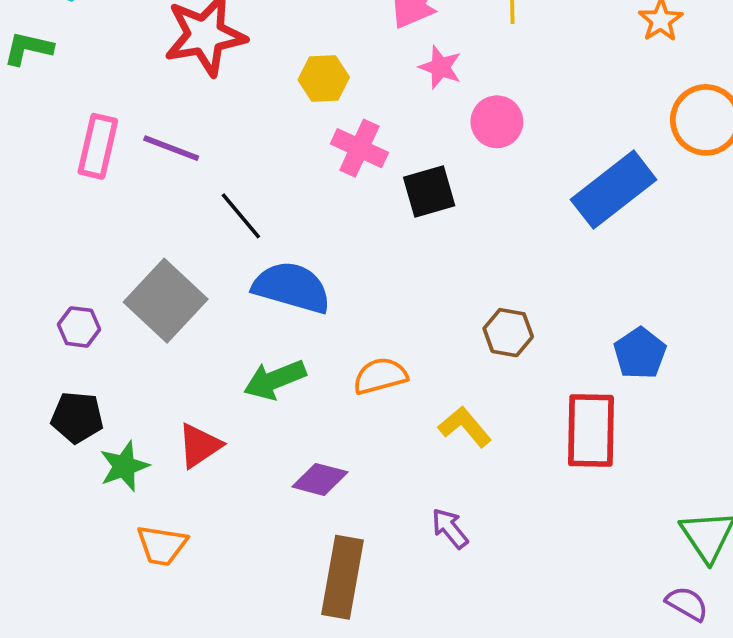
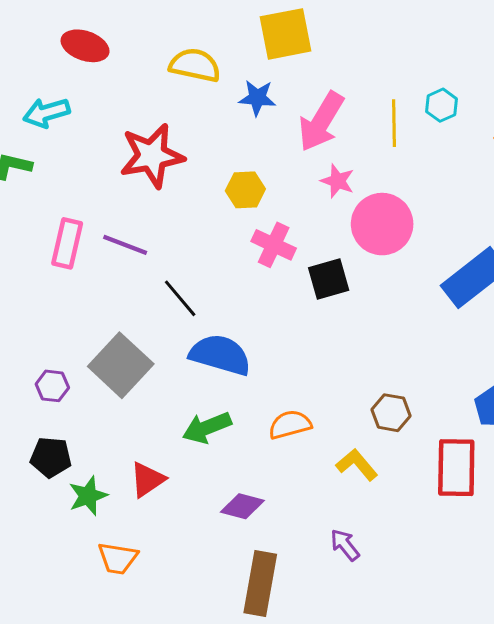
pink circle: (497, 122) -> (382, 224), size x1.5
brown hexagon: (508, 333) -> (391, 413), moved

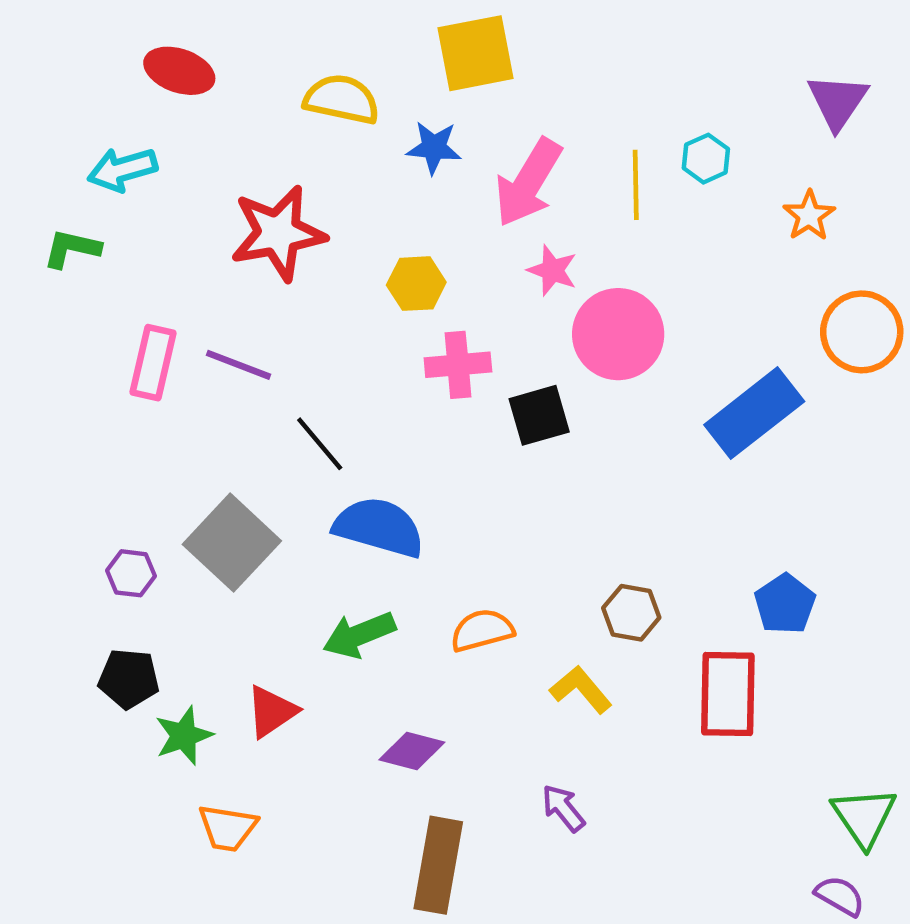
pink cross: (274, 245) -> (458, 365), turned -30

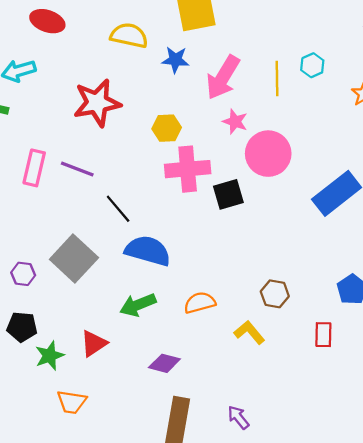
pink cross: (458, 365) -> (188, 169), size x1.4
red rectangle: (728, 694) -> (323, 335), size x0.6
purple arrow: (563, 808) -> (238, 417), moved

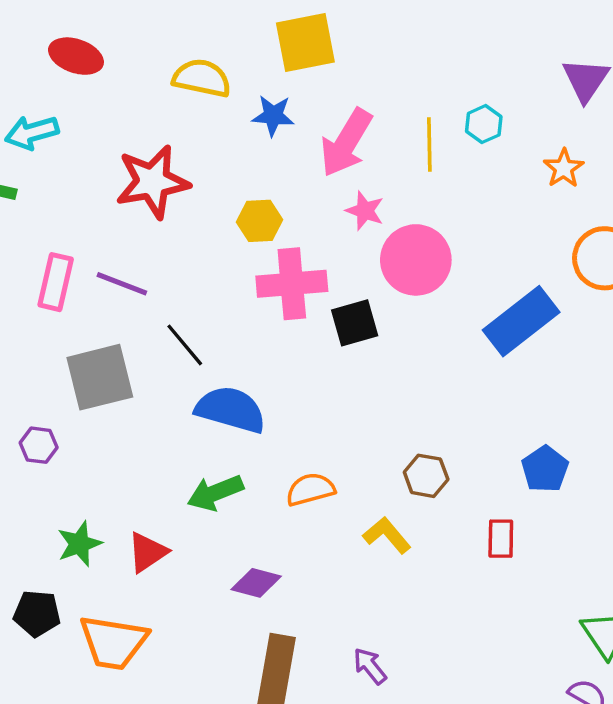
gray square: (74, 258) -> (100, 377), moved, turned 33
black pentagon: (22, 327) -> (37, 613), moved
green star: (50, 356) -> (79, 544), moved
orange trapezoid: (72, 402) -> (113, 642), size x1.5

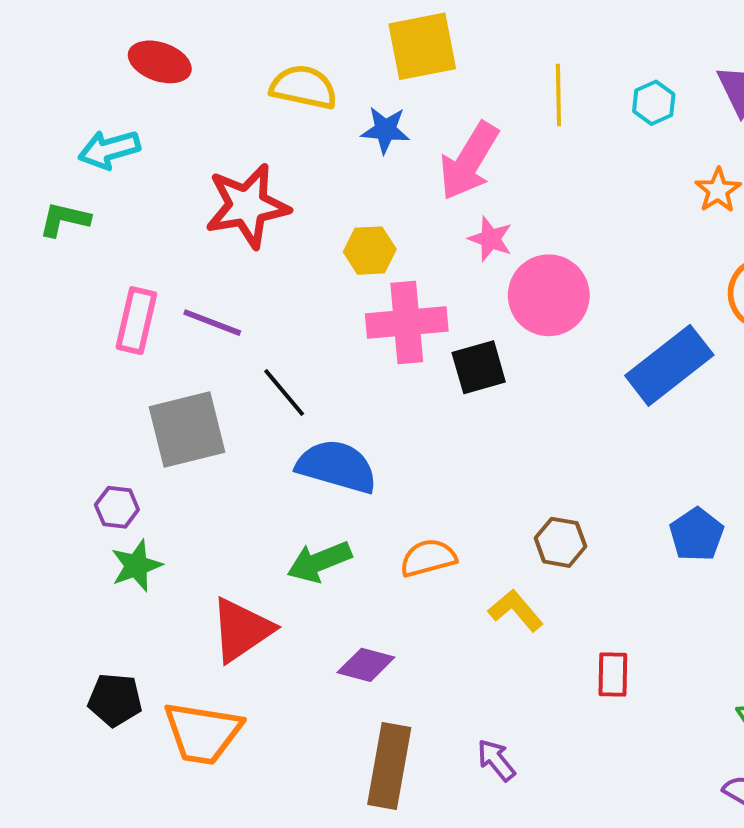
cyan hexagon: (484, 124) -> (654, 103), moved
yellow line: (429, 144) -> (558, 95), moved
red rectangle: (501, 539) -> (613, 675), moved
green star: (79, 544) -> (136, 566), moved
red triangle: (147, 552) -> (241, 630), size x1.4

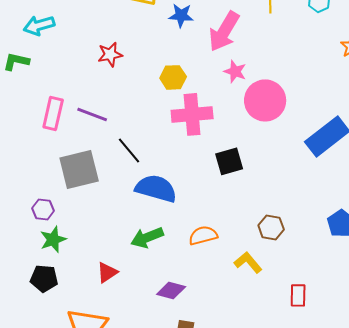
red star: (247, 206) -> (110, 54), size x0.6
black square: (479, 367) -> (229, 161), moved
red triangle: (241, 630) -> (107, 272), size x0.6
black pentagon: (115, 700) -> (44, 278), moved

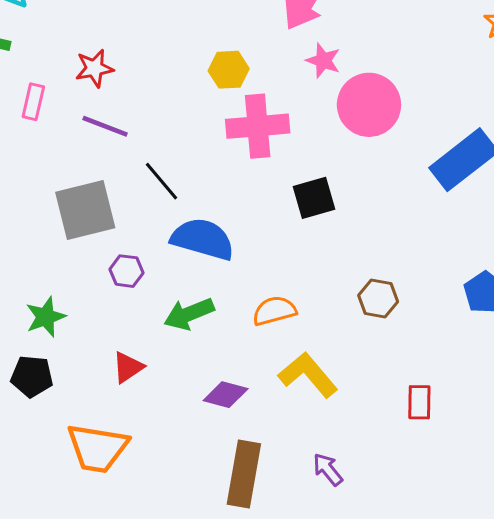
red star: (110, 54) -> (94, 68), moved
pink rectangle: (53, 113) -> (33, 102), moved, size x0.7
purple hexagon: (43, 209) -> (126, 271), moved
yellow L-shape: (248, 262) -> (308, 375), moved, size x1.4

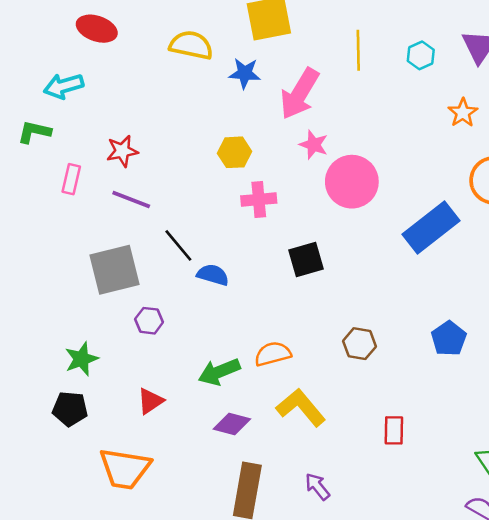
pink cross: (258, 126) -> (259, 200), size x0.7
blue semicircle: (203, 239) -> (213, 275), moved, size x0.6
green arrow: (189, 314) -> (219, 372), moved

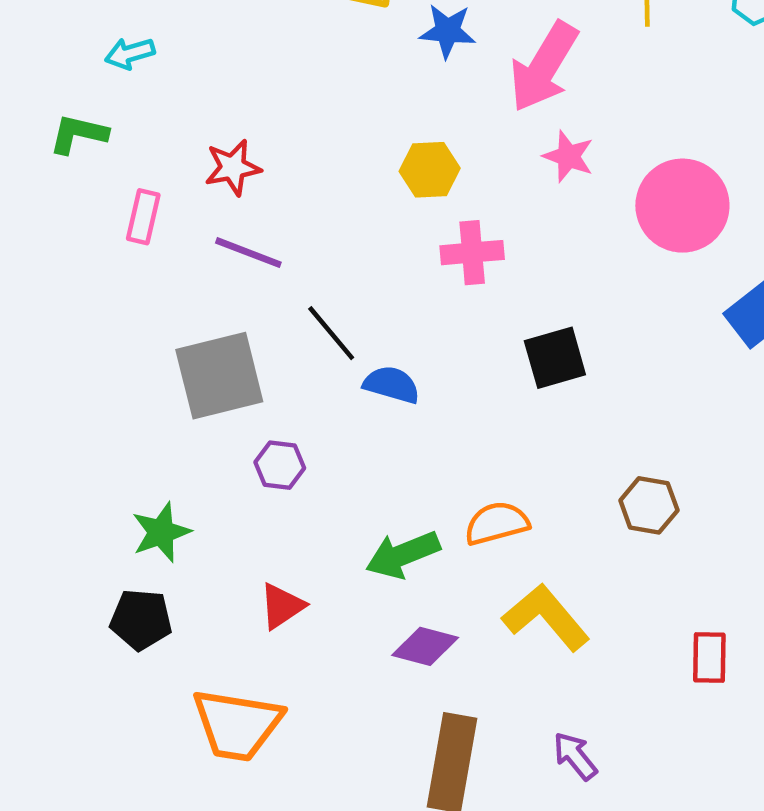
cyan arrow: (64, 86) -> (130, 53), size x0.7
pink circle: (352, 182) -> (682, 206), moved

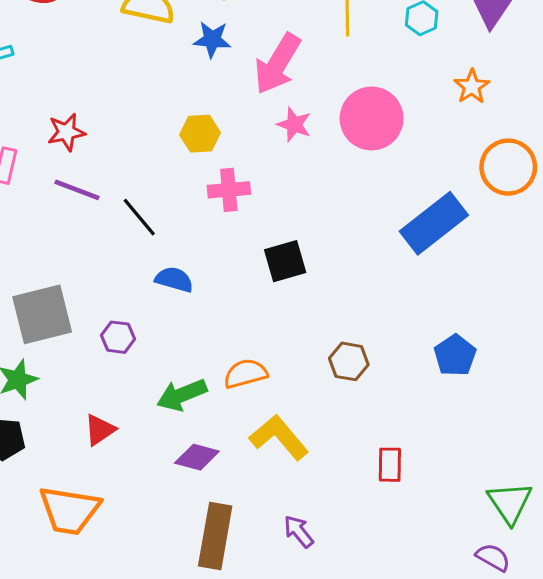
pink circle: (682, 206) -> (372, 118), moved
black line: (331, 333) -> (139, 217), moved
gray square: (219, 376) -> (42, 314), moved
purple hexagon: (280, 465) -> (118, 337), moved

